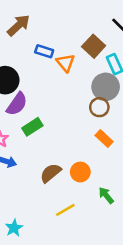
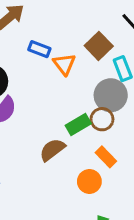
green rectangle: (32, 127) -> (78, 124), moved
orange circle: (80, 172) -> (89, 181), moved
brown semicircle: (51, 173) -> (52, 150), moved

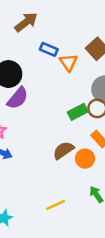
brown semicircle: (52, 150) -> (63, 150), moved

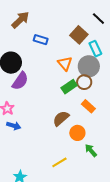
orange triangle: (68, 62) -> (65, 63), moved
orange circle: (85, 159) -> (77, 133), moved

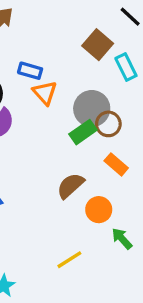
blue rectangle: (41, 40) -> (30, 71), moved
orange triangle: (65, 63) -> (45, 93), moved
gray circle: (89, 66) -> (92, 109), moved

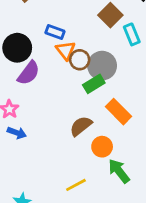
brown circle: (108, 124) -> (80, 60), moved
orange rectangle: (116, 164) -> (118, 112), size x1.4
green arrow: (122, 239) -> (119, 171), size x1.4

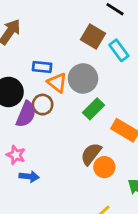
brown circle: (80, 60) -> (43, 105), moved
gray circle: (102, 66) -> (83, 78), moved
orange circle: (102, 147) -> (104, 167), moved

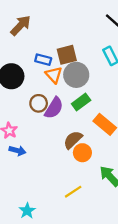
brown square: (93, 36) -> (67, 55), moved, turned 36
brown circle: (43, 105) -> (39, 103), moved
purple semicircle: (26, 114) -> (54, 108), moved

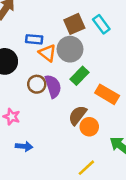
brown square: (67, 55) -> (74, 24), moved
purple semicircle: (54, 108) -> (53, 86), turned -40
blue arrow: (17, 151) -> (24, 146), moved

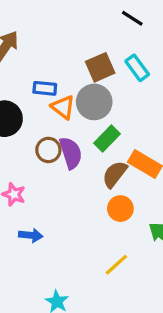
brown semicircle: (78, 115) -> (115, 174), moved

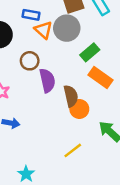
green rectangle: (107, 138) -> (90, 52), moved
purple semicircle: (71, 153) -> (47, 81), moved
brown semicircle: (115, 174) -> (71, 96), moved, turned 125

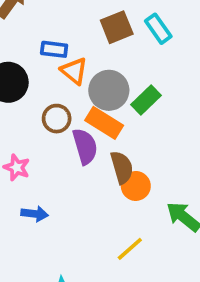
gray circle: (67, 28) -> (109, 90), moved
orange rectangle: (100, 78) -> (104, 123), moved

